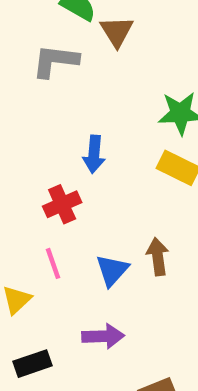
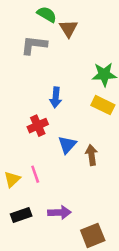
pink line: (53, 263) -> (35, 174), moved
blue triangle: (112, 270) -> (67, 145), moved
purple arrow: (103, 336) -> (59, 212), moved

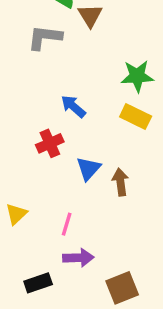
blue arrow: (56, 97) -> (73, 106), turned 126
pink line: (35, 174) -> (67, 224), moved, turned 36
black rectangle: (21, 215) -> (38, 283), moved

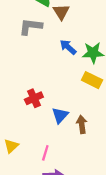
blue arrow: (73, 106) -> (68, 47), moved

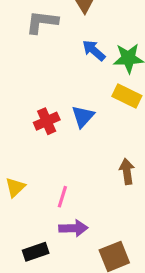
blue triangle: (60, 115) -> (83, 116), moved
brown arrow: (82, 124) -> (127, 172), moved

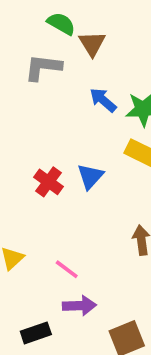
red cross: (47, 121) -> (49, 182), turned -30
pink line: (62, 197) -> (67, 269), turned -70

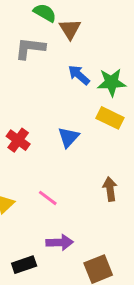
red cross: (49, 182) -> (18, 140), moved
pink line: (67, 269) -> (48, 198), moved

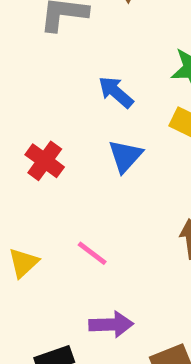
blue arrow: (79, 75) -> (116, 92), moved

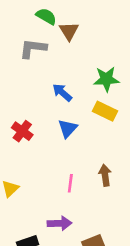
pink line: (92, 253) -> (70, 183), moved, turned 60

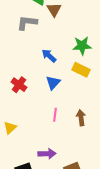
pink line: (70, 183) -> (55, 115), moved

